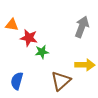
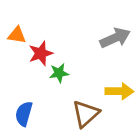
gray arrow: (82, 27) -> (115, 38), turned 45
red star: (29, 38) -> (41, 53), turned -30

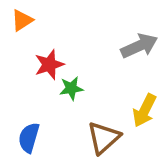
orange triangle: (17, 35) -> (22, 20), moved, turned -42
yellow arrow: (119, 91) -> (144, 110), turned 116

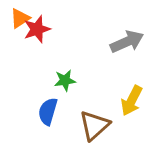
red star: (49, 65) -> (37, 29), moved
blue semicircle: (29, 138) -> (48, 111), moved

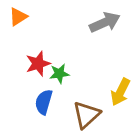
red star: (37, 29) -> (38, 64), moved
gray arrow: (127, 42) -> (105, 22), moved

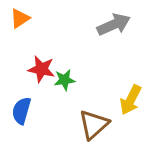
red star: (38, 64) -> (41, 69), turned 30
blue semicircle: (44, 102) -> (21, 111), moved

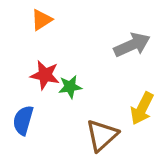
orange triangle: (20, 18) -> (42, 20), moved
gray arrow: (114, 25) -> (132, 45), moved

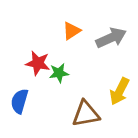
orange triangle: (42, 20) -> (72, 31), moved
brown triangle: (102, 135) -> (86, 114), turned 32

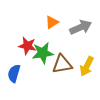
green star: (59, 73) -> (43, 53), size x1.5
brown triangle: (86, 114) -> (62, 64), moved

